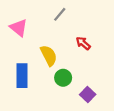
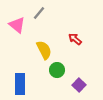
gray line: (60, 14) -> (39, 13), moved
blue rectangle: (22, 76) -> (20, 84), moved

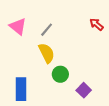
gray line: (39, 13) -> (47, 30), moved
red arrow: (75, 39) -> (96, 24), moved

